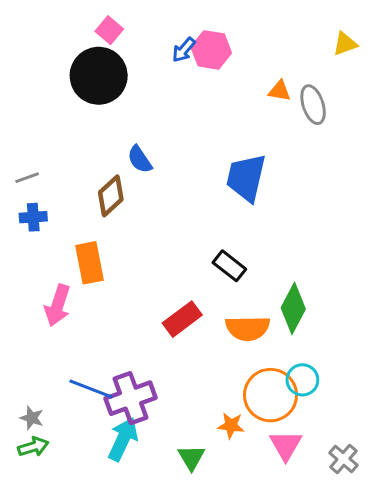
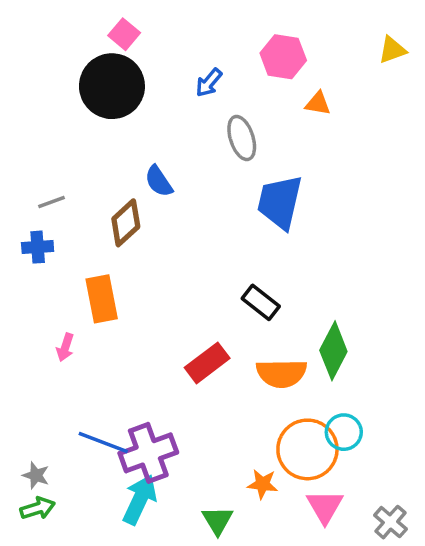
blue arrow: (184, 50) -> (209, 83), moved
pink hexagon: (211, 50) -> (283, 57), moved
gray ellipse: (313, 105) -> (242, 138), moved
gray line: (27, 178) -> (51, 202), moved
pink arrow: (58, 305) -> (65, 347), size x0.6

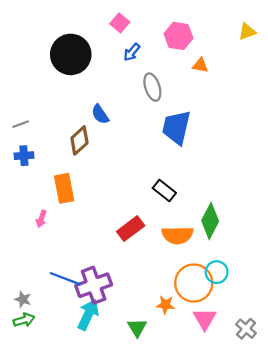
pink square: (124, 34) -> (120, 23), moved
gray line: (51, 202) -> (21, 124), moved

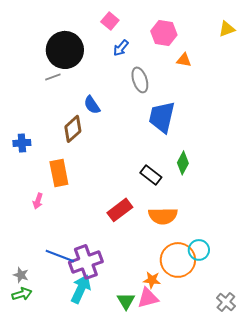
gray line: (21, 124) -> (53, 77), moved
green diamond: (210, 221) -> (183, 163), moved, size x0.7
pink triangle: (205, 319) -> (148, 298), moved, turned 45

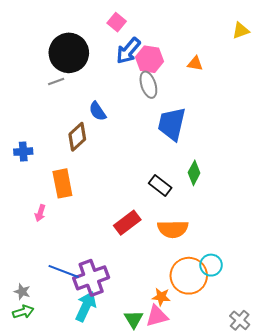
pink hexagon: (164, 33) -> (149, 59), moved
blue arrow: (121, 48) -> (128, 51), size x1.5

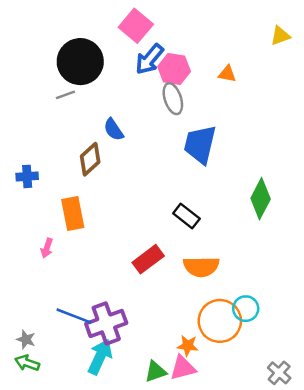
pink square: (117, 22) -> (136, 26), size x1.5
green diamond: (194, 173) -> (261, 199), moved, size x1.4
green arrow: (23, 312) -> (27, 363), turned -144
green triangle: (134, 319) -> (156, 372), turned 42

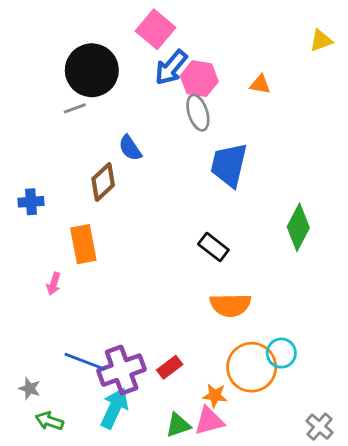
red rectangle: (148, 259) -> (170, 367), moved, size x0.7
green arrow: (27, 363) -> (49, 421), moved

